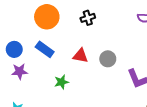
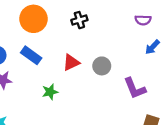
red triangle: (80, 56) -> (71, 62), turned -35

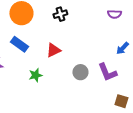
blue arrow: (152, 47) -> (122, 48), moved
gray circle: (102, 66) -> (80, 72), moved

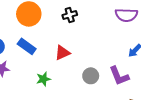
purple semicircle: (114, 14) -> (126, 15), size x1.5

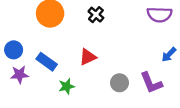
black cross: (70, 15) -> (96, 15), turned -32
blue rectangle: (27, 46) -> (47, 62), moved

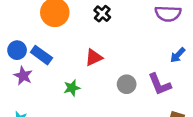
blue rectangle: (47, 62) -> (41, 55), moved
purple star: (19, 75) -> (23, 76), turned 30

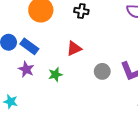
black cross: (102, 14) -> (81, 11), turned -32
purple star: (23, 76) -> (26, 69), moved

